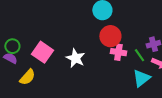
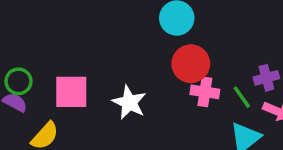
pink square: (42, 52) -> (71, 92), turned -35

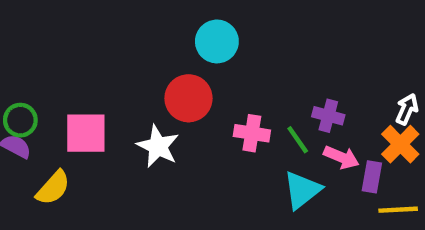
red circle: (191, 64) -> (188, 98), moved
purple cross: (266, 78) -> (328, 116), turned 30

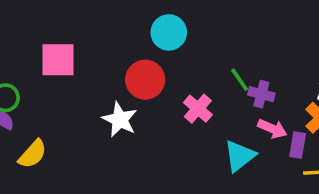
pink square: (86, 133) -> (58, 60), moved
pink cross: (252, 133) -> (198, 109), turned 32
green line: (298, 140) -> (240, 80), moved

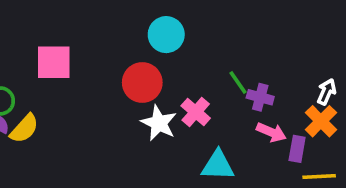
white star: (120, 120) -> (159, 123), moved
yellow semicircle: (33, 154) -> (24, 129), moved
cyan triangle: (240, 156) -> (218, 165), moved, turned 40

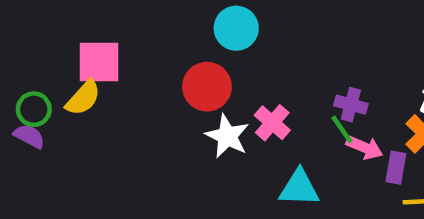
green line: (238, 83) -> (342, 129), moved
yellow semicircle: (24, 129) -> (83, 98), moved

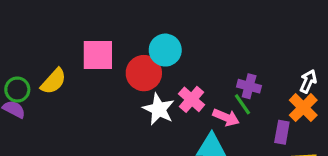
cyan circle: (236, 28) -> (165, 50), moved
pink square: (99, 62) -> (98, 55), moved
pink arrow: (364, 147) -> (226, 117), moved

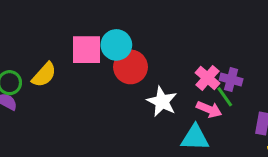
cyan circle: (165, 50) -> (116, 45), moved
pink cross: (192, 99) -> (207, 78), moved
white star: (159, 109) -> (162, 102), moved

